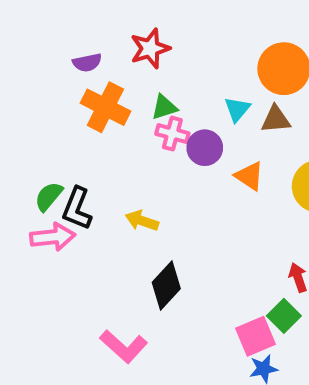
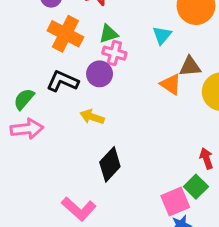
brown triangle: (276, 119) -> (190, 66), moved
purple circle: (205, 148) -> (100, 74), moved
black L-shape: (77, 209) -> (62, 81), moved, turned 92

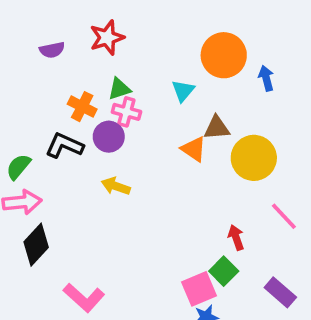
orange cross: (65, 34) -> (82, 107), moved, size x0.7
yellow arrow: (92, 117) -> (116, 186), moved
black diamond: (110, 164) -> (36, 245), moved

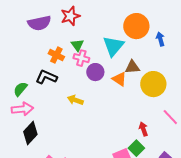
purple semicircle: (52, 50) -> (39, 23), size x1.6
green triangle: (119, 89) -> (77, 45), turned -48
cyan triangle: (183, 91) -> (113, 46), size x1.6
purple circle: (109, 137) -> (95, 72), moved

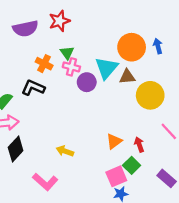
orange circle: (136, 26) -> (132, 47), moved
cyan triangle: (113, 46) -> (106, 68), moved
orange triangle: (119, 79) -> (114, 141), moved, turned 49
yellow arrow: (75, 100) -> (65, 151), moved

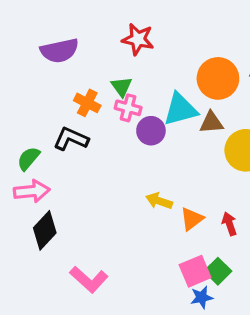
red star: (59, 21) -> (138, 39), moved, turned 30
cyan triangle: (106, 68) -> (180, 109), turned 35
yellow arrow: (65, 151) -> (159, 201), moved
green square: (132, 165) -> (218, 271), moved

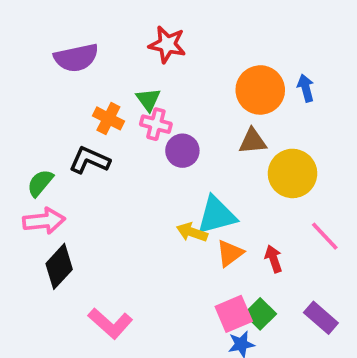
cyan triangle: (180, 109) -> (217, 215), moved

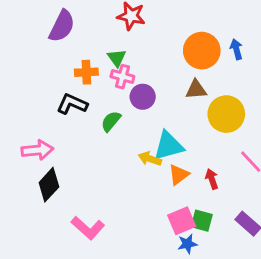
purple semicircle: (76, 58) -> (62, 26), turned -52
orange cross: (108, 118) -> (86, 72), turned -30
green semicircle: (40, 183) -> (111, 121), moved
green square: (260, 314) -> (202, 221), turned -30

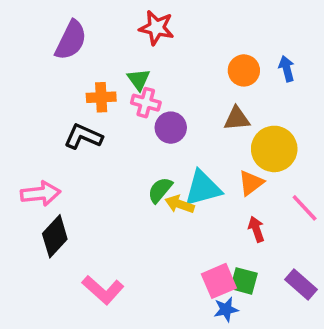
orange circle: (202, 51) -> (244, 70), size x0.7
green semicircle: (111, 121) -> (160, 190), moved
orange triangle: (179, 175) -> (251, 183), moved

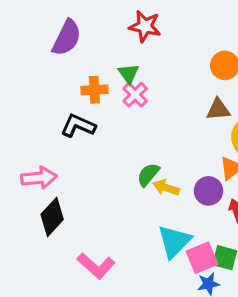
pink cross: (146, 103) -> (135, 95), turned 30
purple circle: (171, 128) -> (208, 191), moved
cyan triangle: (203, 188) -> (174, 241), moved, turned -30

